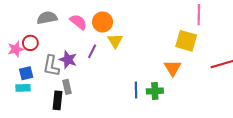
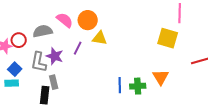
gray semicircle: (47, 18) -> (43, 31), moved
yellow triangle: (115, 41) -> (100, 38), turned -49
orange triangle: (173, 68) -> (161, 77), moved
blue square: (26, 73) -> (15, 69), turned -32

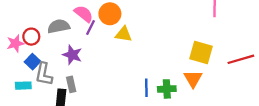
yellow square: (168, 38) -> (201, 53), moved
purple line: (78, 48) -> (91, 27), moved
gray L-shape: (39, 62) -> (44, 74), moved
blue square: (15, 69) -> (32, 62), moved

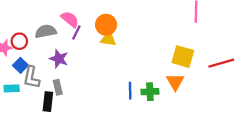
orange circle: (110, 14) -> (106, 25), moved

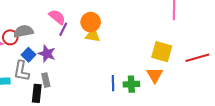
gray semicircle: (46, 31) -> (23, 31), moved
blue square: (20, 65) -> (29, 55), moved

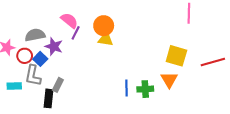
red circle: (10, 37) -> (25, 56), moved
purple star: (47, 54) -> (54, 46), moved
gray rectangle: (46, 80) -> (58, 85), turned 40

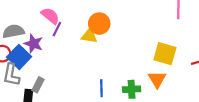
orange circle: (104, 26) -> (99, 24), moved
blue square: (40, 59) -> (19, 57), size x1.5
blue line: (127, 88) -> (101, 88), moved

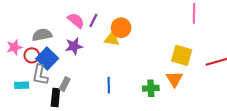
purple line: (57, 29) -> (93, 20), moved
purple star: (34, 44) -> (74, 46), moved, turned -30
blue line: (101, 88) -> (109, 85), moved

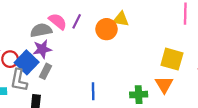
gray semicircle: (42, 35) -> (41, 30), moved
yellow triangle: (112, 39) -> (121, 19), moved
purple star: (74, 46) -> (42, 49), moved
gray rectangle: (65, 84) -> (45, 71), moved

